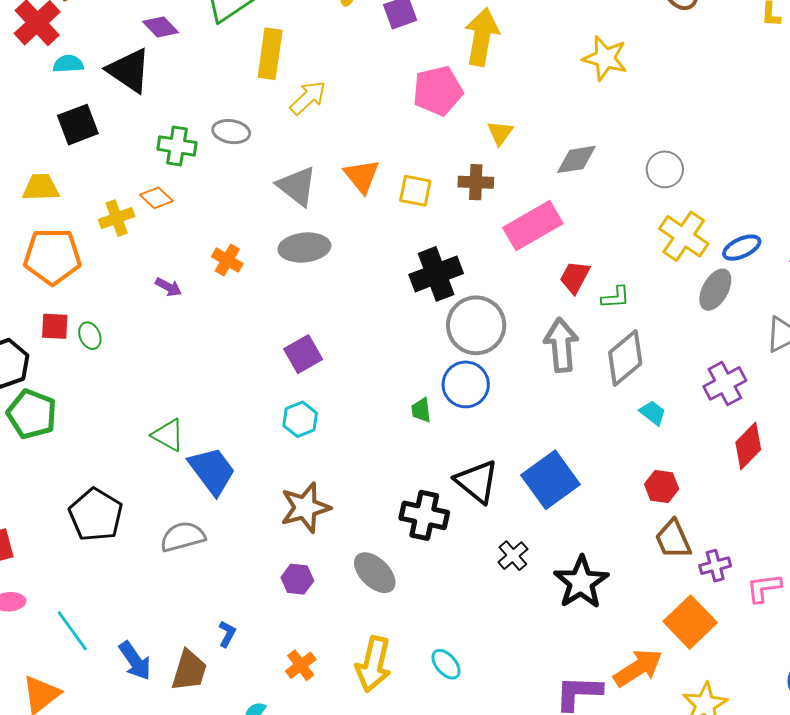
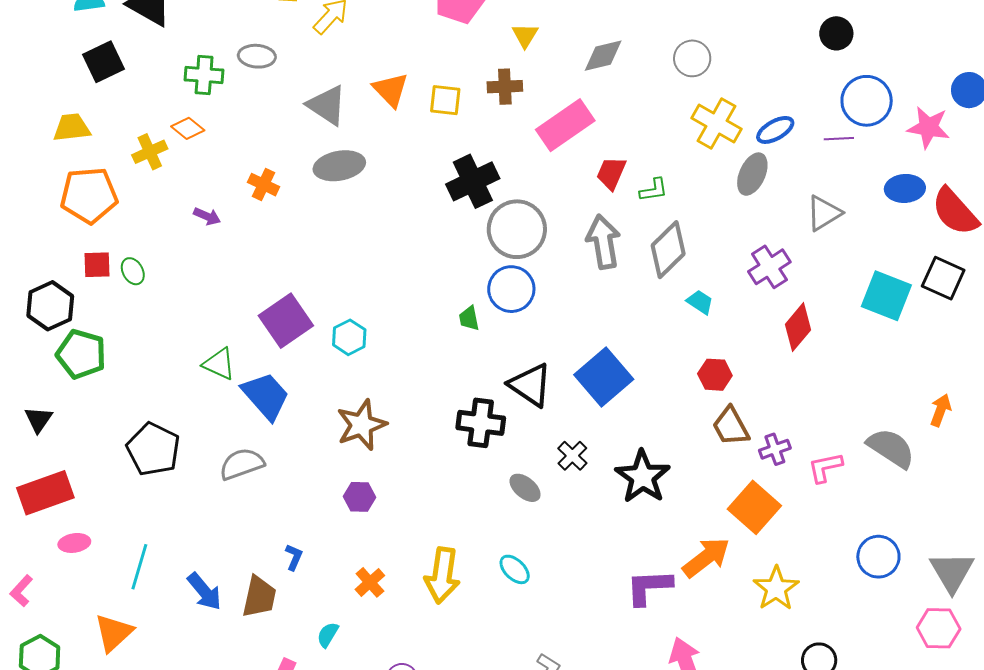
purple square: (303, 354) -> (286, 321), moved, size x1.4
gray ellipse: (375, 573) -> (525, 488), moved, size x0.7
cyan line: (72, 631) -> (139, 567), turned 57

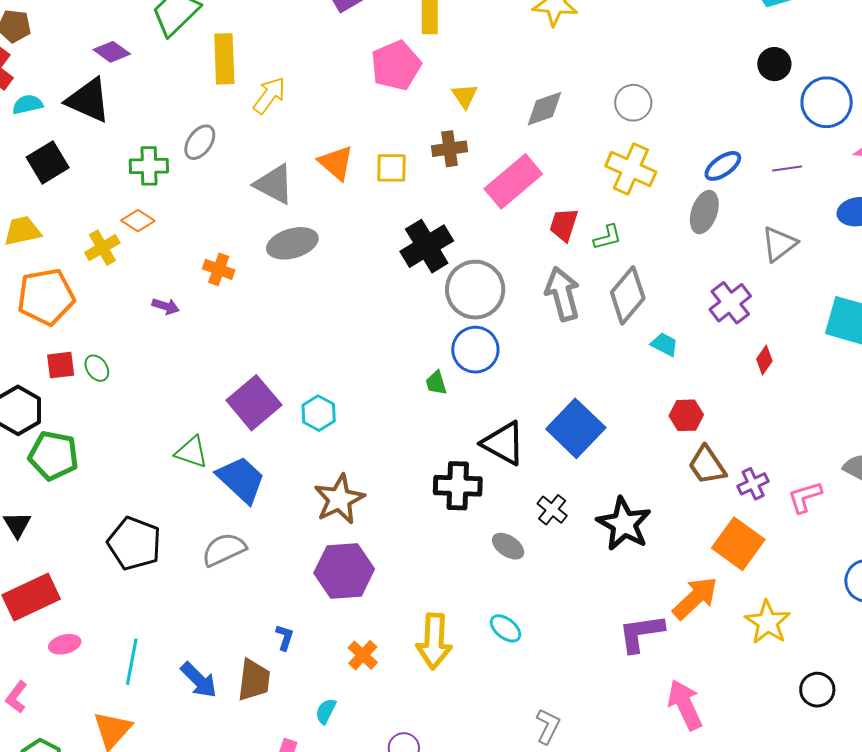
gray ellipse: (257, 56) -> (200, 142), turned -54
blue circle: (867, 101) -> (827, 102), moved
yellow cross: (716, 124) -> (631, 169), moved
red diamond: (798, 327) -> (764, 360), size x0.6
purple hexagon: (360, 497) -> (344, 571), size x1.8

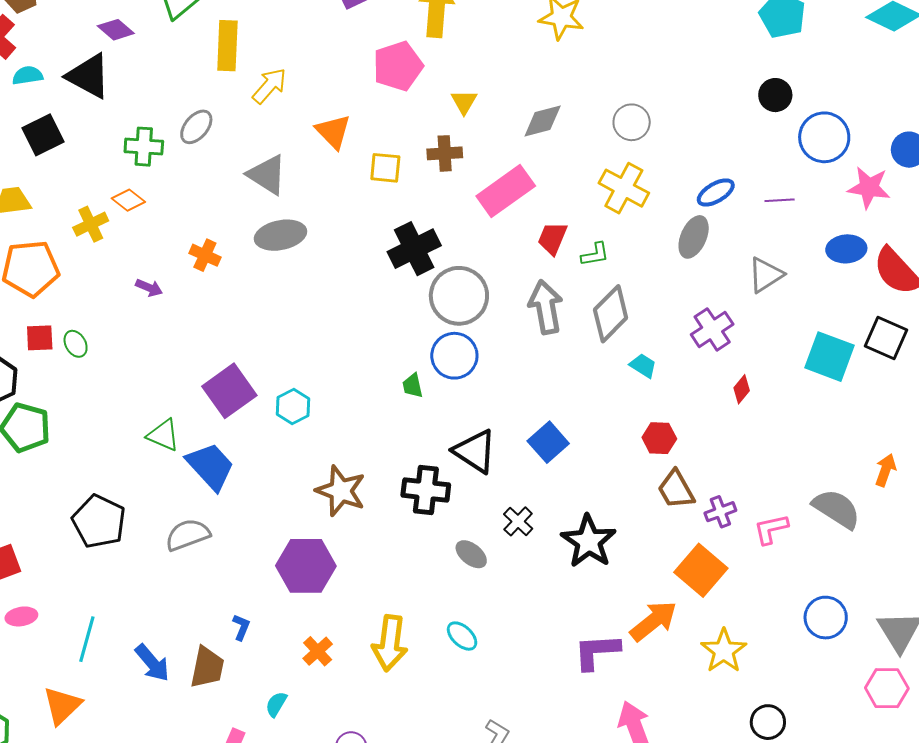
orange triangle: (336, 163) -> (333, 131), moved
blue square: (576, 428) -> (548, 442), size x0.7
brown star: (339, 499) -> (341, 491), moved, turned -30

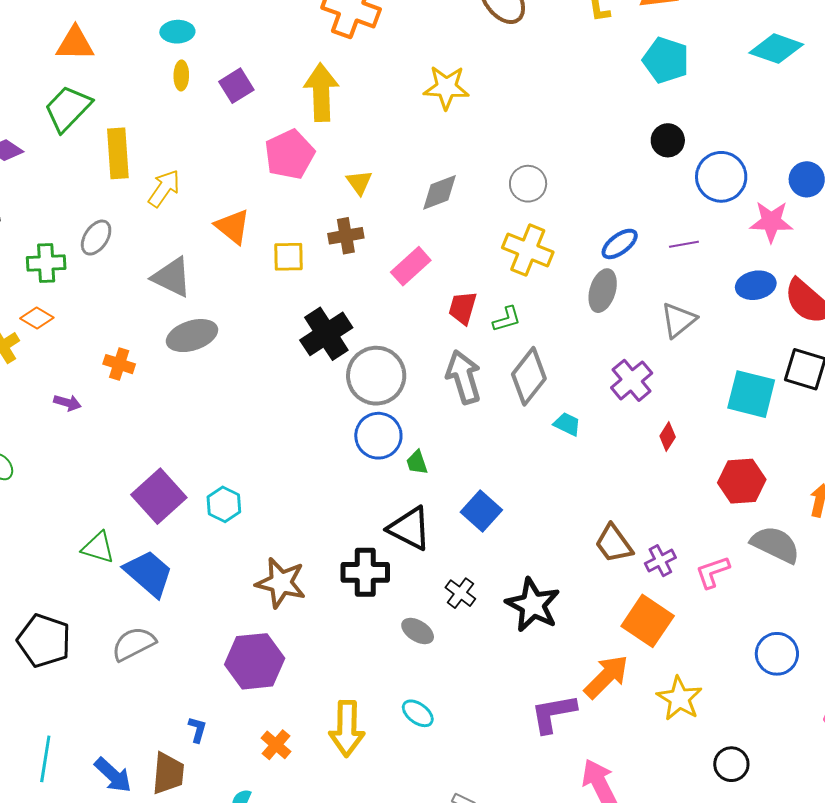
pink rectangle: (506, 191) -> (411, 266), size x0.7
green trapezoid: (413, 386) -> (417, 462), moved
red hexagon: (659, 438) -> (742, 481), moved, size x1.4

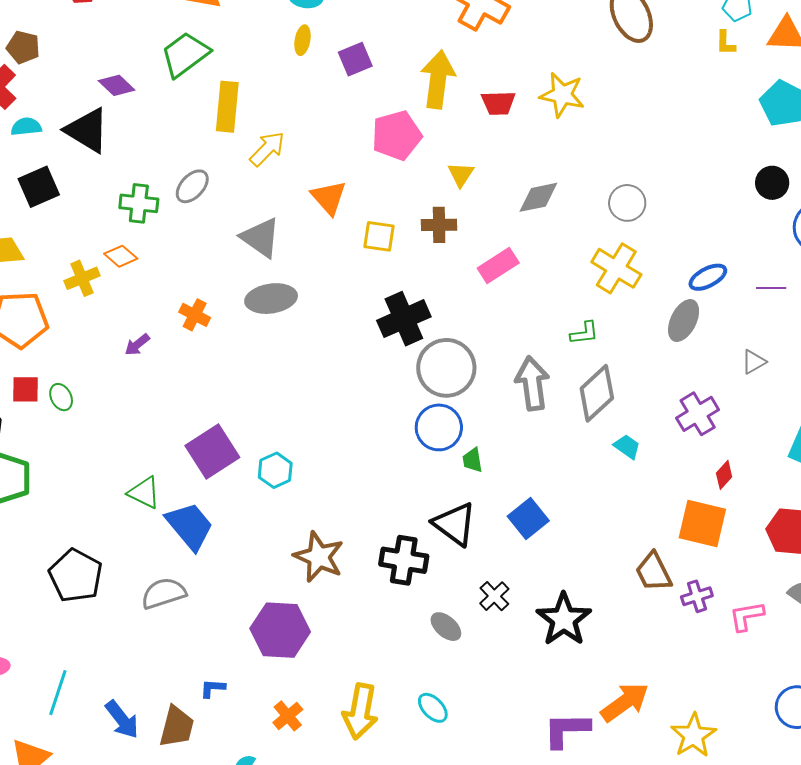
red trapezoid: (463, 308) -> (498, 103), moved, turned -117
gray triangle: (678, 320) -> (754, 362), size x0.7
purple arrow: (67, 403) -> (137, 345), turned 116
orange square: (648, 621) -> (702, 524), moved, turned -30
blue L-shape: (197, 730) -> (213, 688), turned -112

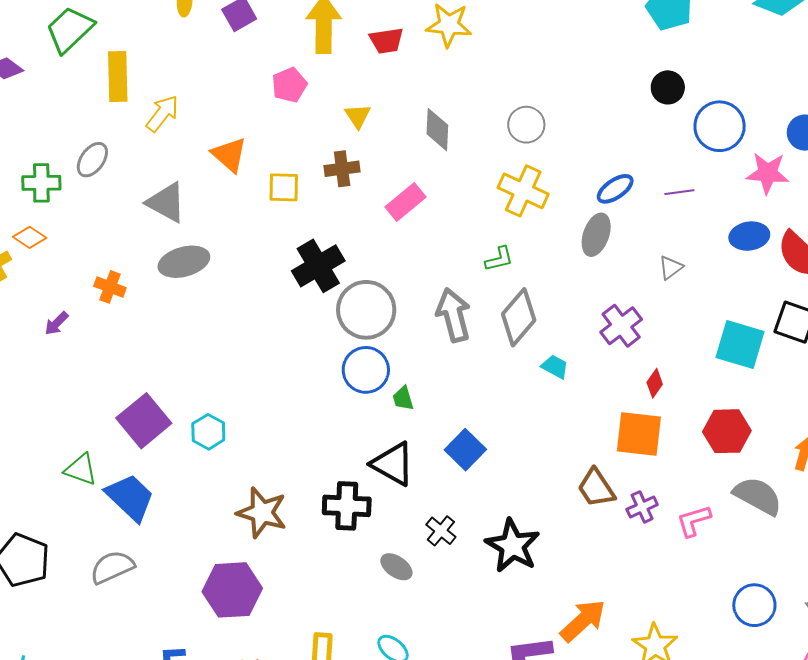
pink pentagon: (397, 135) -> (289, 85), size x0.7
gray diamond: (538, 197) -> (437, 130), turned -69

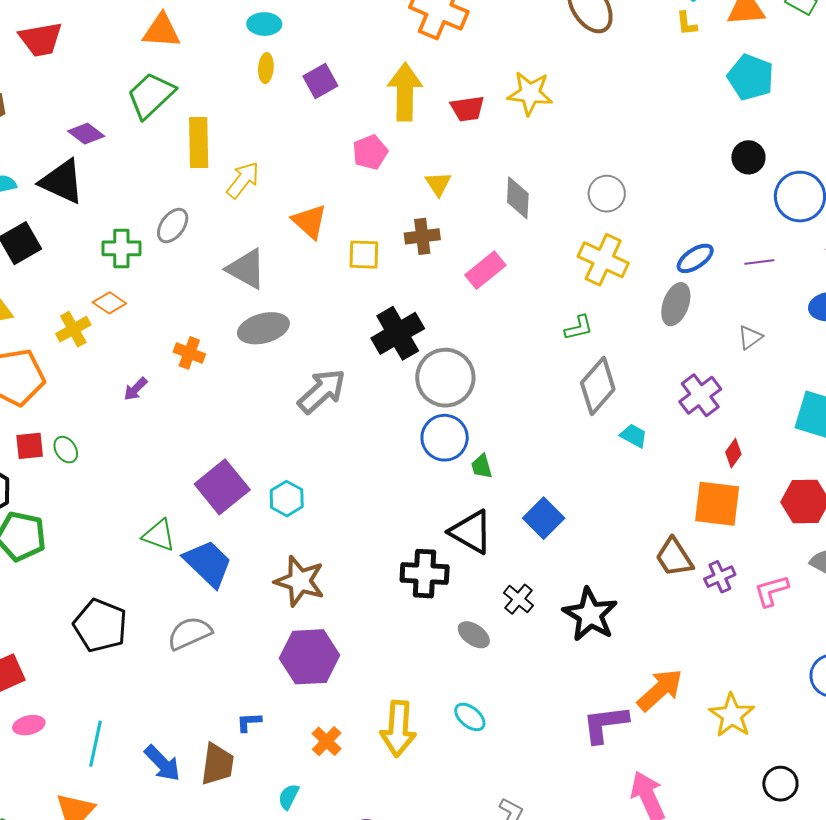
gray arrow: (454, 315) -> (322, 391), moved, turned 62
brown star: (262, 513) -> (300, 581), moved

